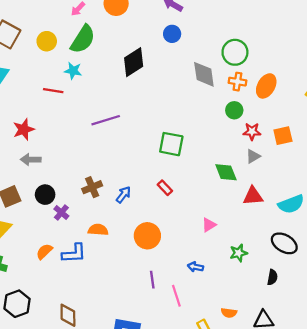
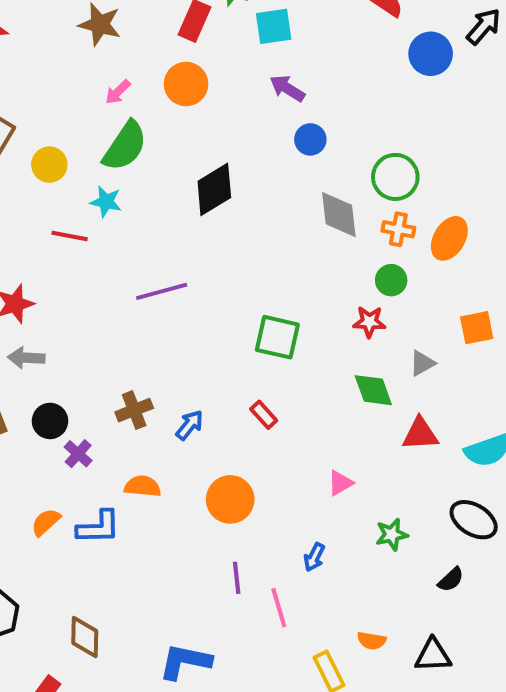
blue circle: (172, 34) -> (310, 139), moved
yellow circle: (47, 41) -> (49, 165), moved
red star: (252, 131) -> (369, 322), moved
blue arrow: (195, 267) -> (314, 557), turned -77
black semicircle: (272, 277) -> (451, 580), turned 35

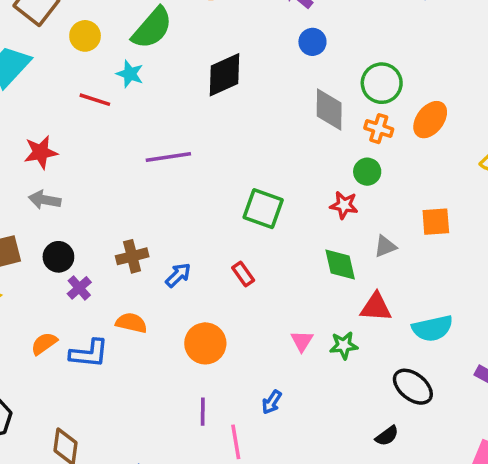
orange ellipse: (449, 238) -> (430, 120), moved
pink triangle: (340, 483) -> (302, 341), turned -35
green star: (392, 535) -> (344, 345), moved

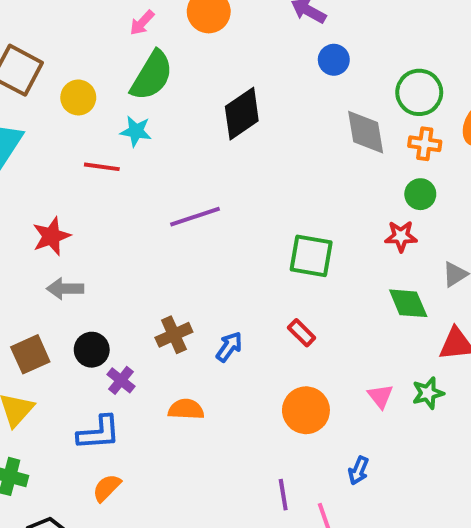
orange circle: (205, 343) -> (306, 410), moved
orange semicircle: (44, 344) -> (107, 488), moved
blue L-shape: (89, 353) -> (99, 433), moved

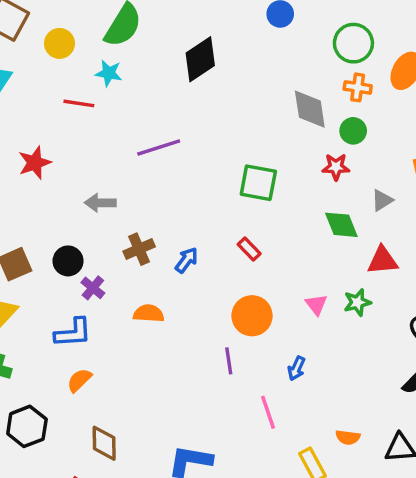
gray diamond: (366, 132) -> (310, 109), moved
gray arrow: (65, 289) -> (100, 203), moved
purple line: (283, 495) -> (229, 361), moved

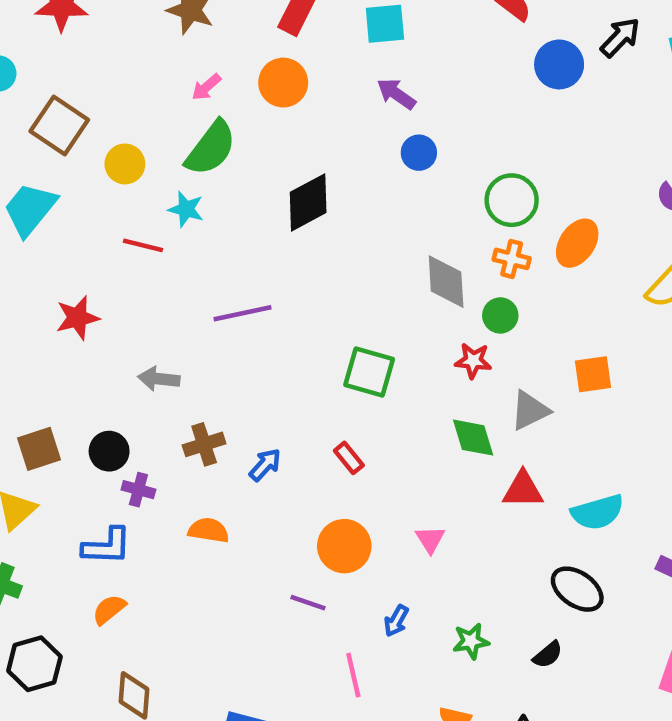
gray triangle: (382, 200) -> (530, 410), size x1.4
purple cross: (93, 288) -> (138, 490), turned -30
green star: (357, 302) -> (471, 641), moved
purple line: (229, 361) -> (308, 603), turned -68

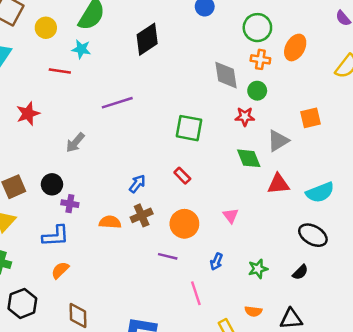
gray arrow: (159, 379) -> (75, 143), turned -50
brown cross: (204, 444) -> (142, 215), moved

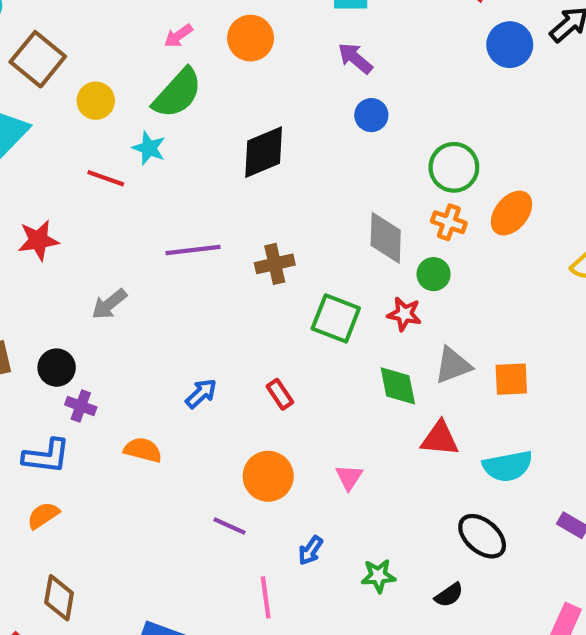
orange square: (310, 118) -> (511, 379), moved
green square: (189, 128) -> (336, 318), moved
brown cross: (142, 215) -> (275, 264), moved

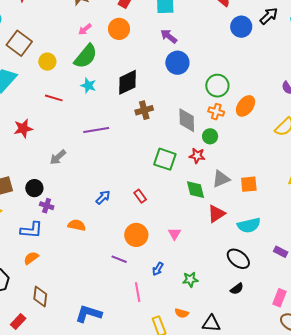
blue circle: (371, 115) -> (177, 63), size x1.5
cyan star: (149, 148) -> (88, 86), moved
brown cross: (275, 264) -> (144, 110), moved
red triangle: (440, 439) -> (216, 214), turned -36
black semicircle: (449, 595) -> (237, 289), moved

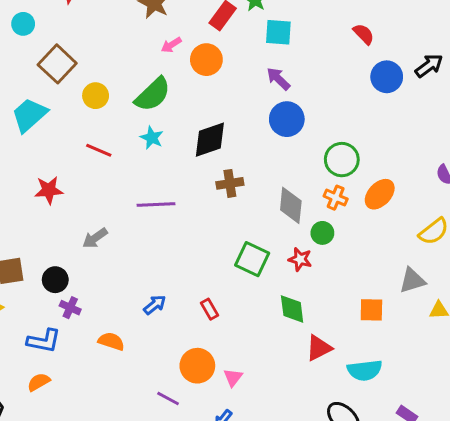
pink arrow: (85, 29) -> (171, 45), moved
gray triangle: (221, 179) -> (412, 280), moved
pink triangle: (174, 234) -> (233, 377), moved

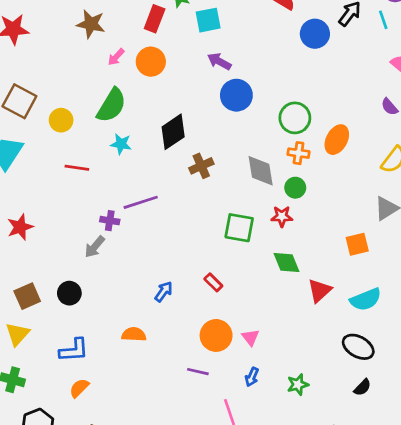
red star: (49, 190) -> (20, 227), moved
purple cross: (70, 308) -> (110, 221), moved

